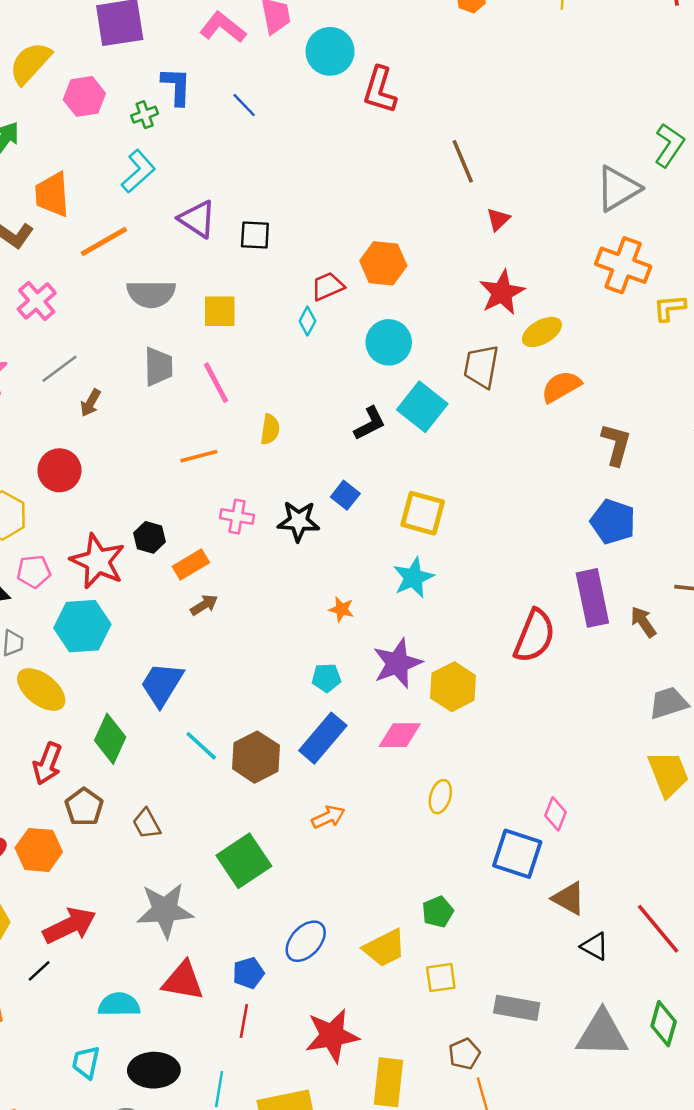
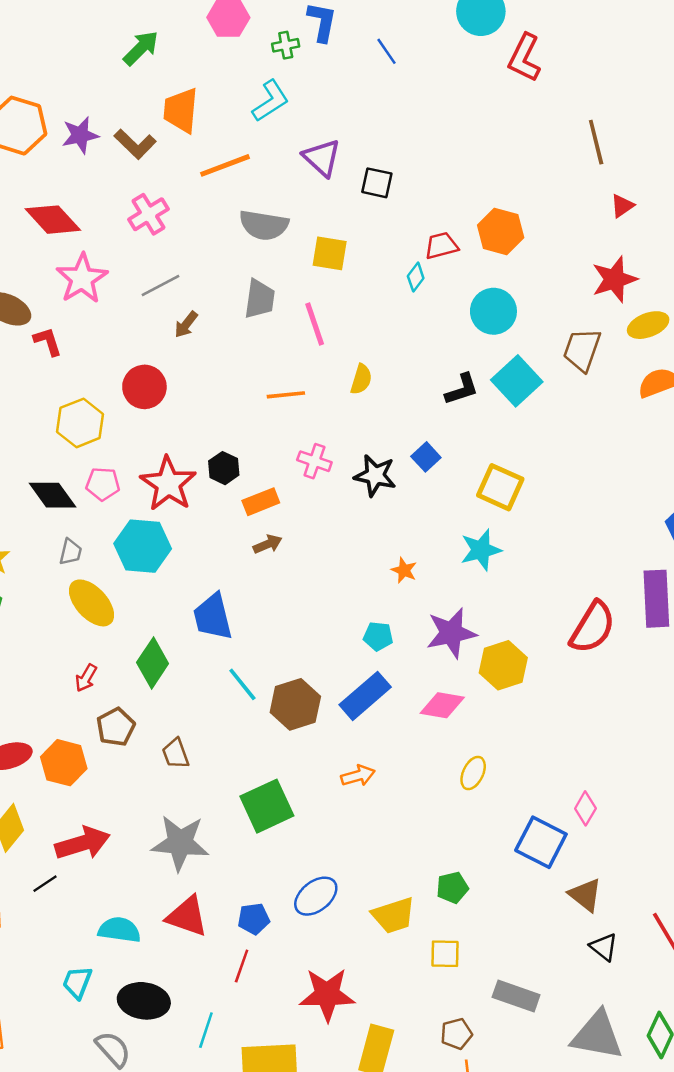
blue trapezoid: (162, 684) -> (213, 617), turned -54
red arrow: (47, 764) -> (86, 678), size x0.7

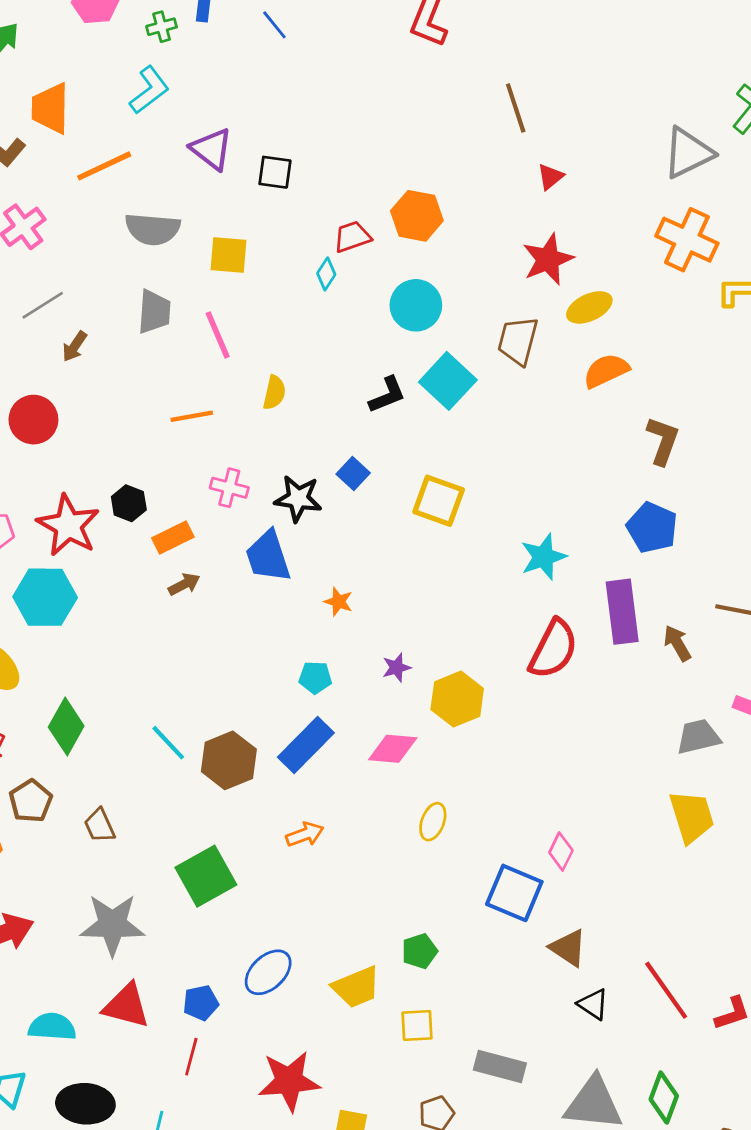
cyan star: (481, 550) -> (543, 557), moved
blue trapezoid: (213, 617) -> (268, 556), moved
purple star: (451, 633) -> (396, 668), size x0.5

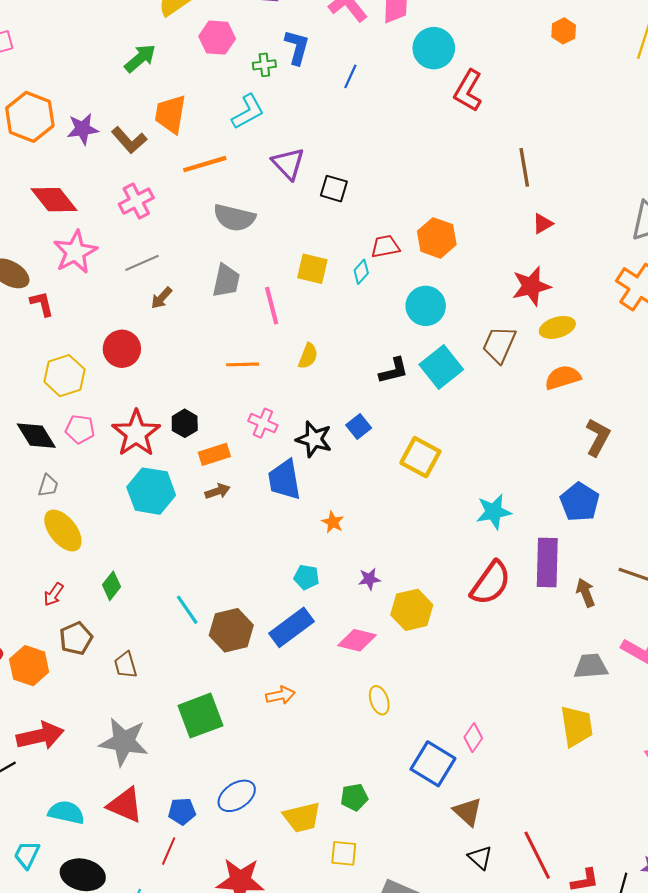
blue line: (274, 25) -> (350, 76), turned 55
yellow square: (228, 255) -> (312, 269), moved
cyan hexagon: (45, 597) -> (151, 491), moved
green diamond: (66, 727) -> (111, 586), size x0.7
yellow ellipse: (433, 822) -> (379, 700), turned -48

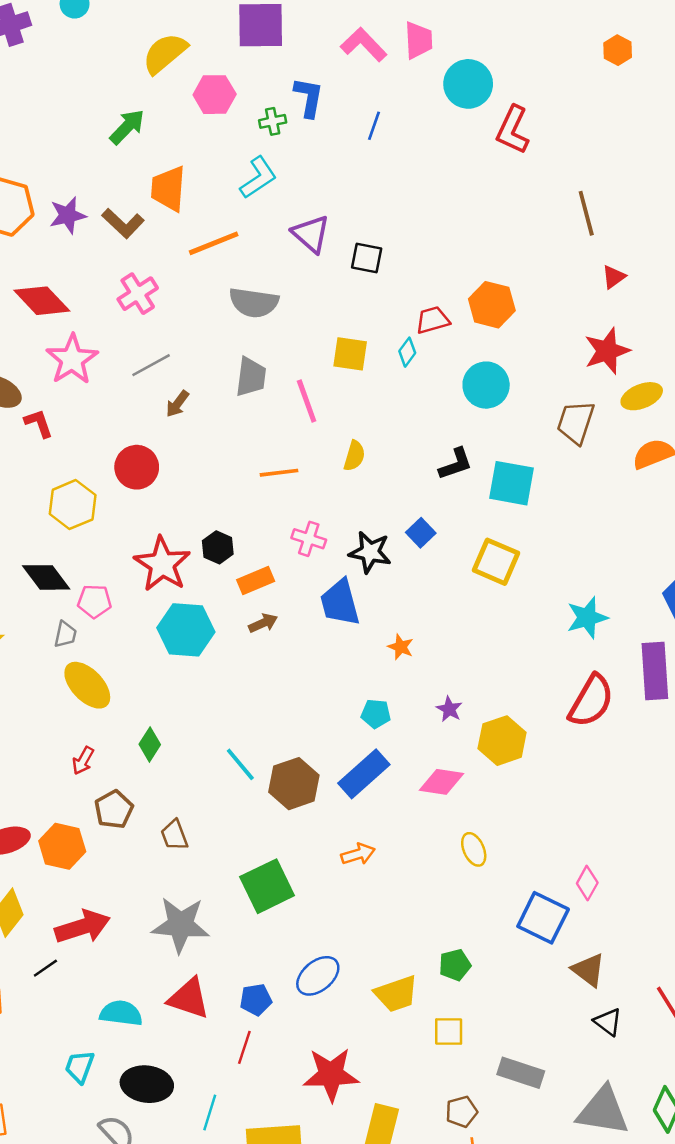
cyan square: (441, 367) -> (512, 483), moved, turned -36
pink pentagon: (80, 429) -> (94, 601), moved
purple star: (369, 579) -> (449, 709), turned -30

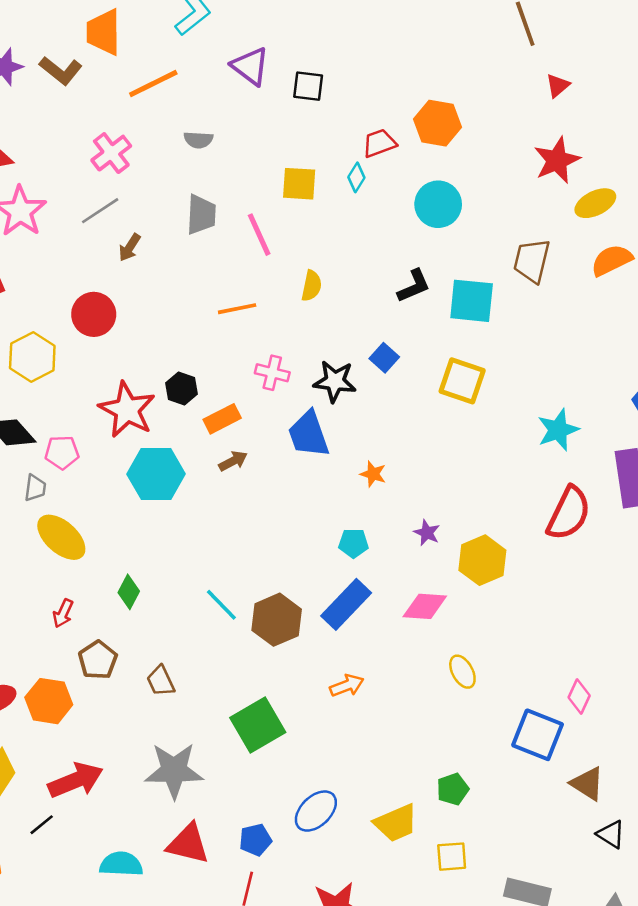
pink cross: (138, 294) -> (111, 153), moved
gray semicircle: (254, 303) -> (198, 140), size x0.6
brown trapezoid: (576, 422) -> (532, 261), moved

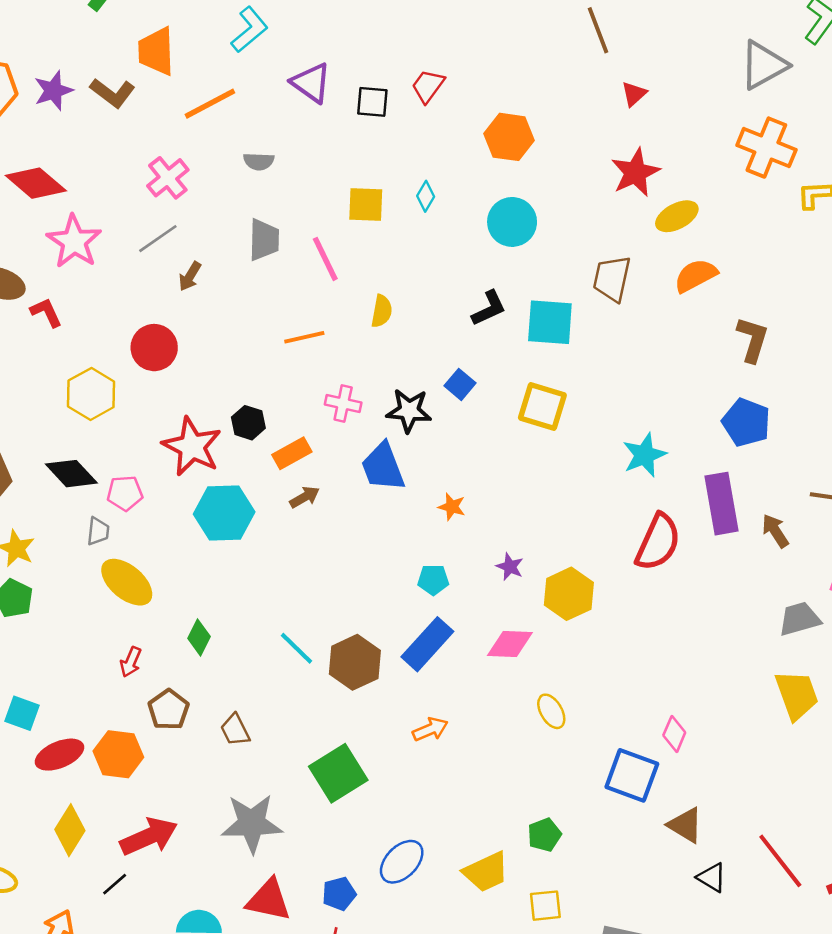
red trapezoid: (379, 143) -> (428, 86), moved, turned -32

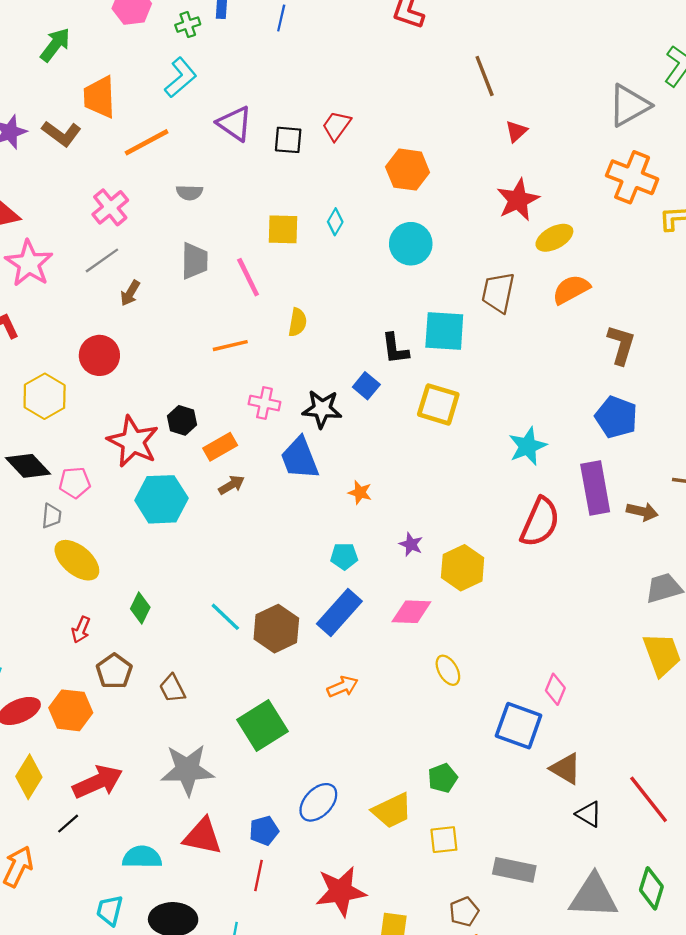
black L-shape: (489, 308) -> (395, 349), moved, turned 108
brown arrow: (775, 531) -> (642, 512), turned 136

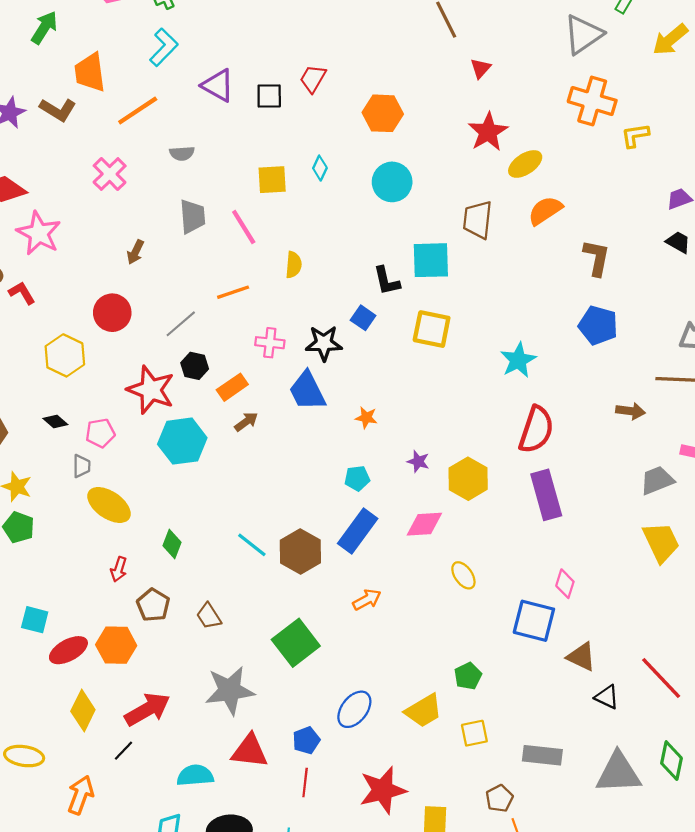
gray line: (102, 260) -> (181, 324), moved
black diamond: (28, 466) -> (55, 421), size x0.6
purple rectangle: (595, 488) -> (546, 495), moved

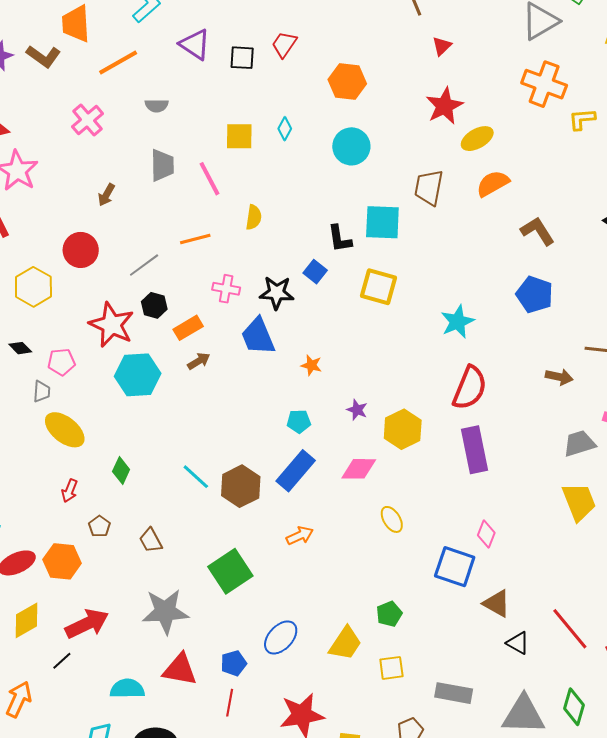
brown L-shape: (596, 258) -> (538, 231), turned -48
brown pentagon: (153, 605) -> (99, 526), size x0.7
yellow diamond: (83, 710) -> (27, 620), turned 30
yellow trapezoid: (424, 711) -> (345, 643), turned -30

